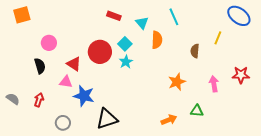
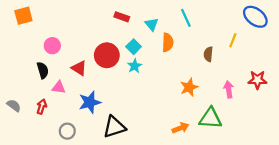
pink triangle: (66, 82) -> (59, 87), moved
blue star: (84, 96) -> (90, 102), turned -30
green triangle: (197, 111) -> (210, 118), size x1.6

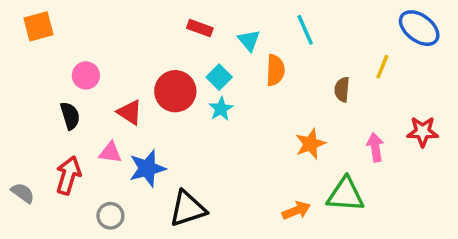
pink triangle: (59, 87) -> (110, 153), moved
gray semicircle: (14, 105) -> (23, 193), moved
red arrow: (42, 107) -> (68, 175), size x1.5

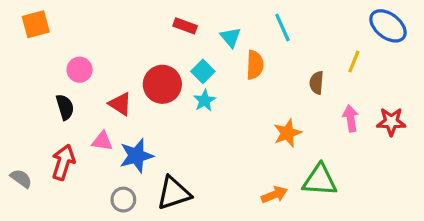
pink arrow: (375, 147) -> (351, 118), moved
gray circle: (110, 216) -> (123, 200), moved

